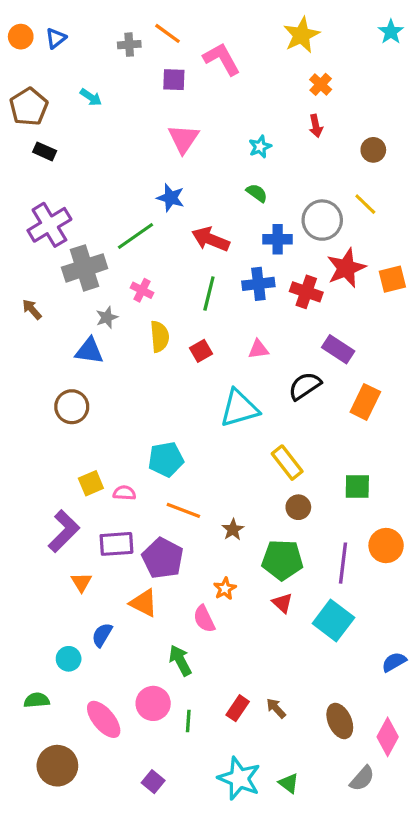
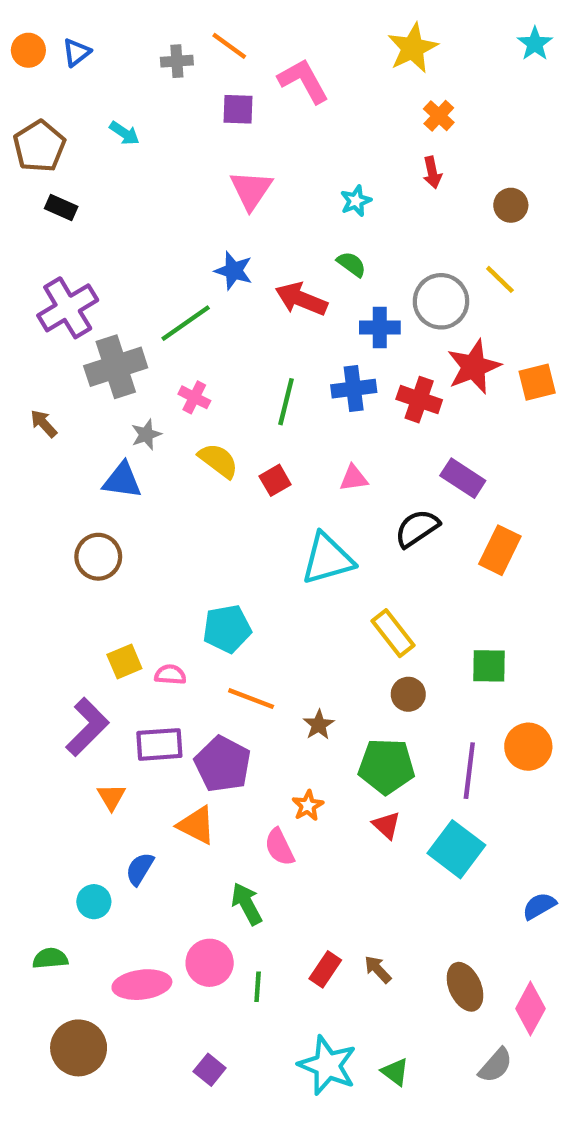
red arrow: (211, 239) -> (301, 299), moved
yellow semicircle: (159, 337) -> (218, 461), turned -48
pink ellipse: (104, 719) -> (142, 985), turned -57

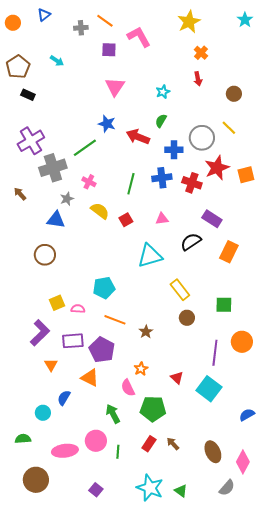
blue triangle: (76, 52) -> (44, 15), moved
green semicircle: (351, 264) -> (161, 121), turned -96
green pentagon: (386, 766) -> (153, 409), moved

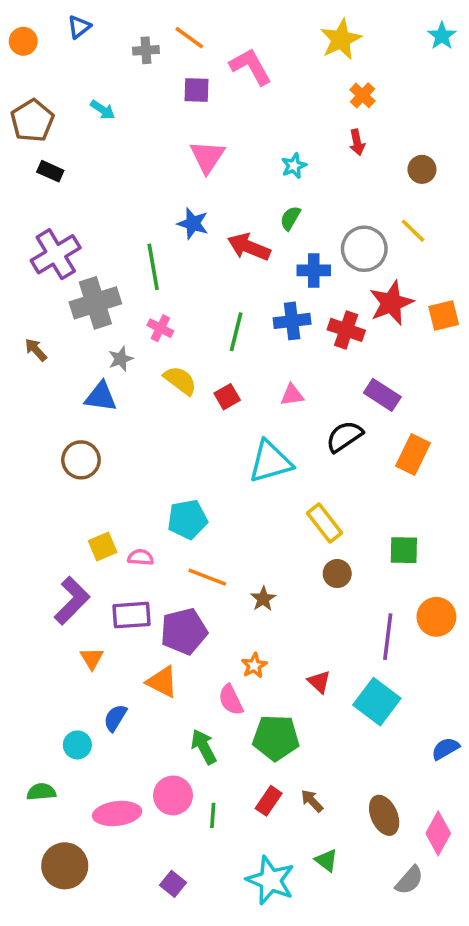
green line: (85, 148) -> (153, 267), turned -65
purple pentagon: (102, 350) -> (184, 631), turned 30
green triangle: (181, 491) -> (326, 860), moved

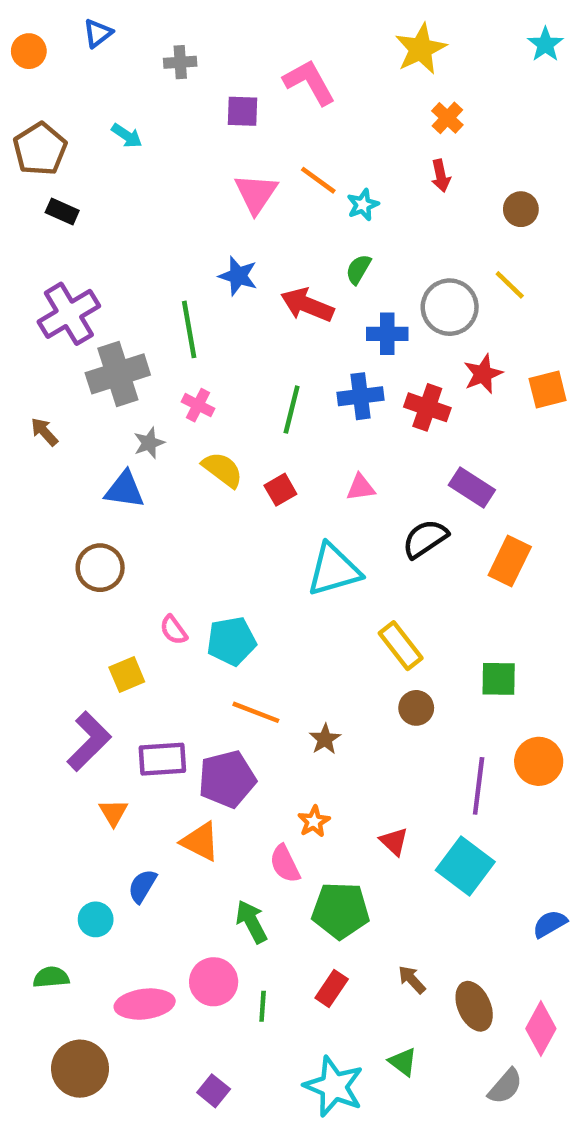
orange line: (189, 38) -> (318, 180), moved
red star: (391, 303) -> (483, 374), size x0.7
pink semicircle: (141, 557) -> (174, 630), moved, turned -130
brown arrow: (312, 801) -> (412, 980), moved

